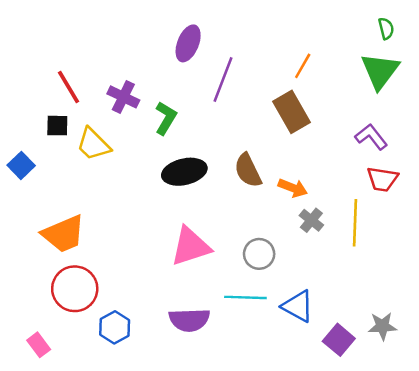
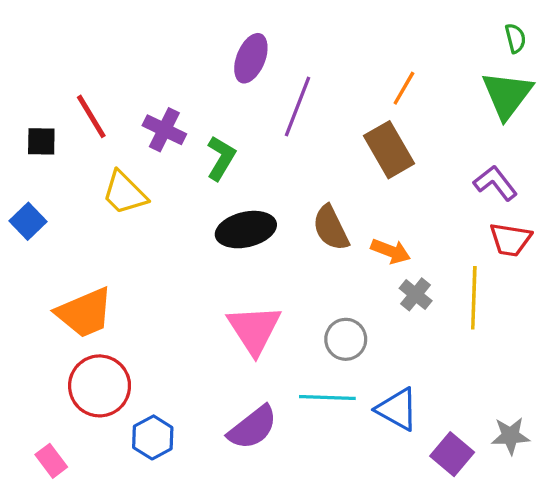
black square: (57, 126) -> (41, 141), moved
pink triangle: (191, 246) -> (254, 329), turned -45
purple semicircle: (189, 320) -> (253, 427), turned -36

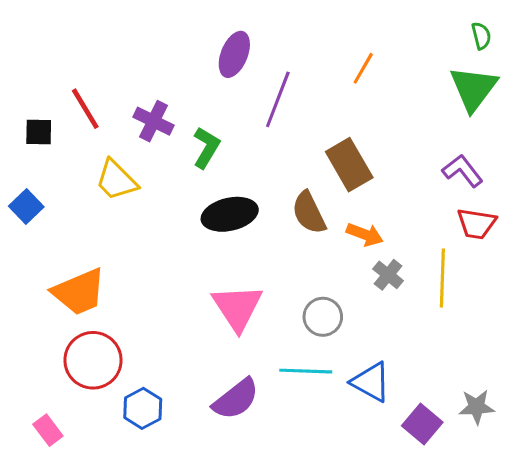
orange line: (404, 88) -> (363, 68), moved
brown rectangle: (389, 150) -> (349, 165), moved

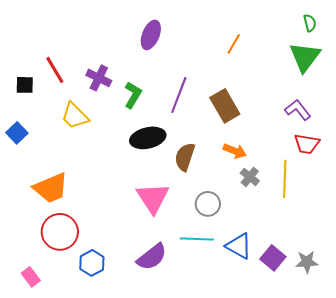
purple line: (278, 99) -> (179, 95), moved
brown semicircle: (309, 213) -> (185, 157), moved, turned 44
purple square: (422, 424) -> (273, 258), moved

